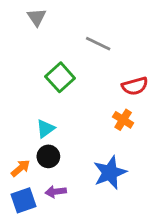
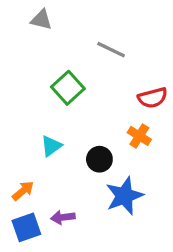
gray triangle: (37, 17) -> (41, 20), turned -42
black circle: (48, 156) -> (99, 159), moved

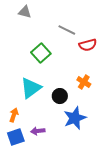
red semicircle: (153, 98) -> (88, 45), moved
cyan triangle: (51, 146) -> (31, 88), size x1.6
orange arrow: (23, 191) -> (14, 115), turned -32

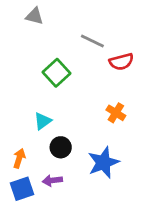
cyan triangle: (31, 88) -> (43, 121), size x0.6
black circle: (60, 96) -> (61, 147), moved

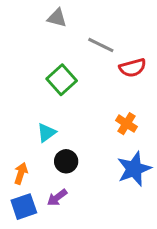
gray triangle: (34, 16) -> (57, 18), moved
blue star: (103, 162) -> (134, 169), moved
purple arrow: (52, 180) -> (57, 198), turned -30

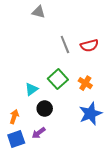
gray line: (101, 45) -> (65, 44), moved, turned 42
green square: (62, 80) -> (58, 79), moved

